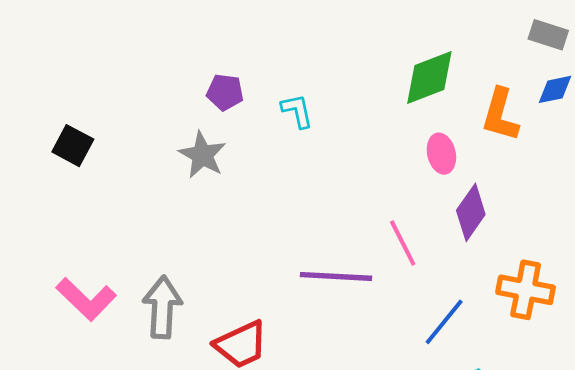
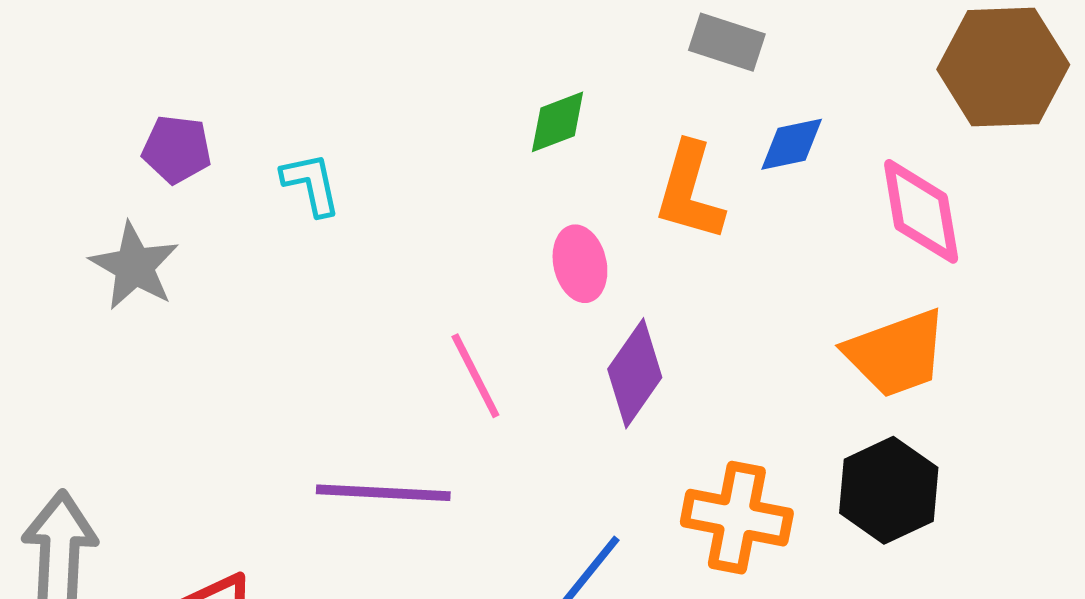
gray rectangle: (548, 35) -> (727, 42), moved
green diamond: (429, 77) -> (558, 122), size x0.6
pink line: (403, 243) -> (475, 376), moved

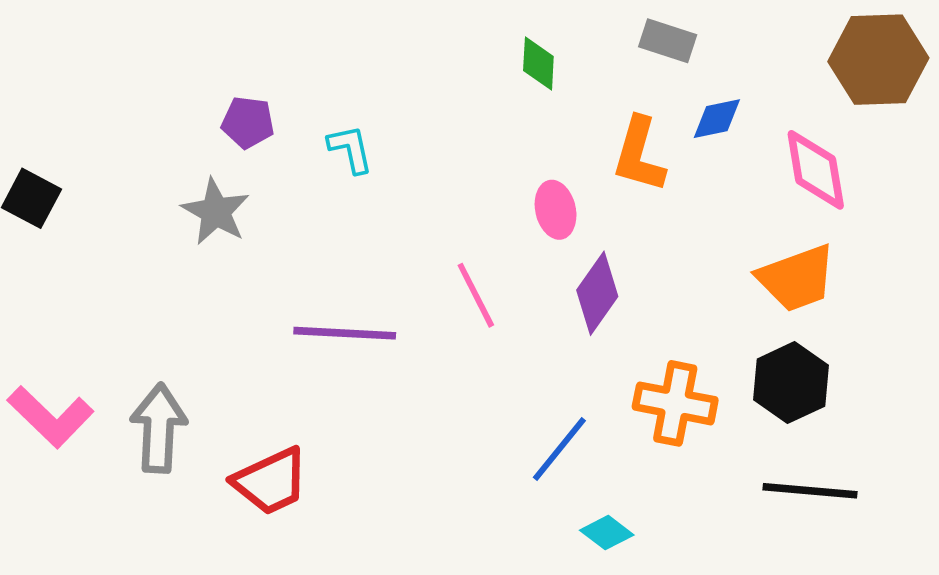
green diamond: (558, 122) -> (538, 64), moved, turned -66
purple line: (383, 493) -> (345, 333), moved

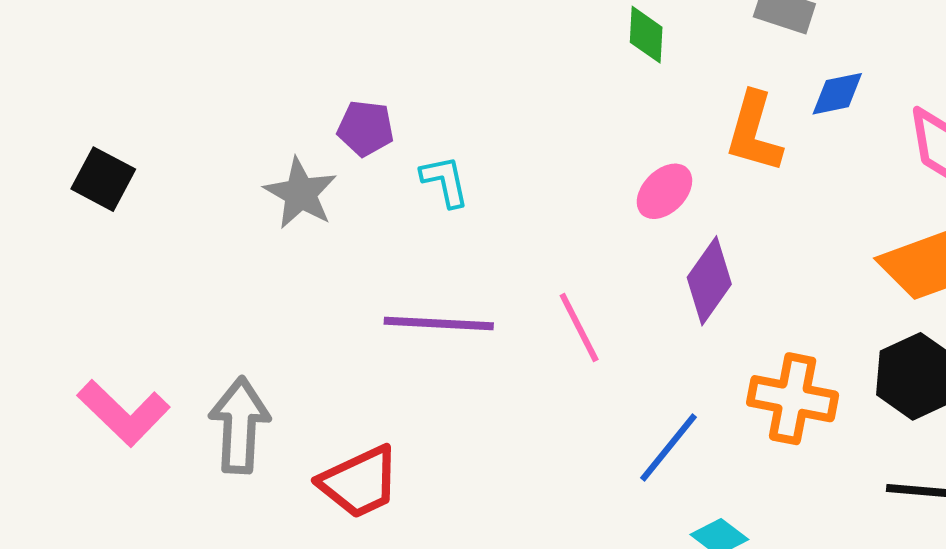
purple pentagon: (248, 122) -> (366, 128), moved
cyan L-shape: (350, 149) -> (445, 181), moved
pink ellipse: (556, 210) -> (664, 191), turned 58
pink line: (476, 295) -> (579, 328), moved

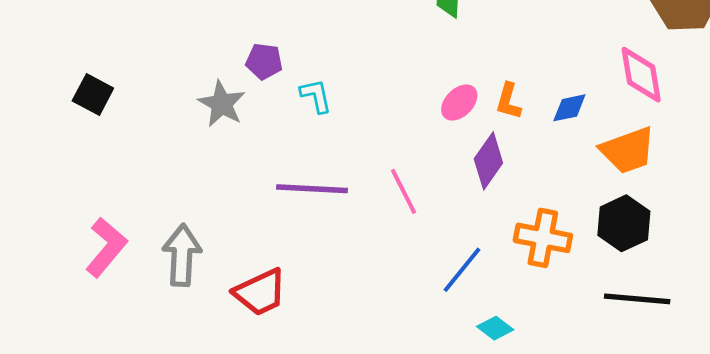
blue diamond: (837, 94) -> (569, 108), moved
orange L-shape: (754, 132) -> (508, 101), moved, size x0.7
pink L-shape: (124, 413) -> (106, 247), turned -94

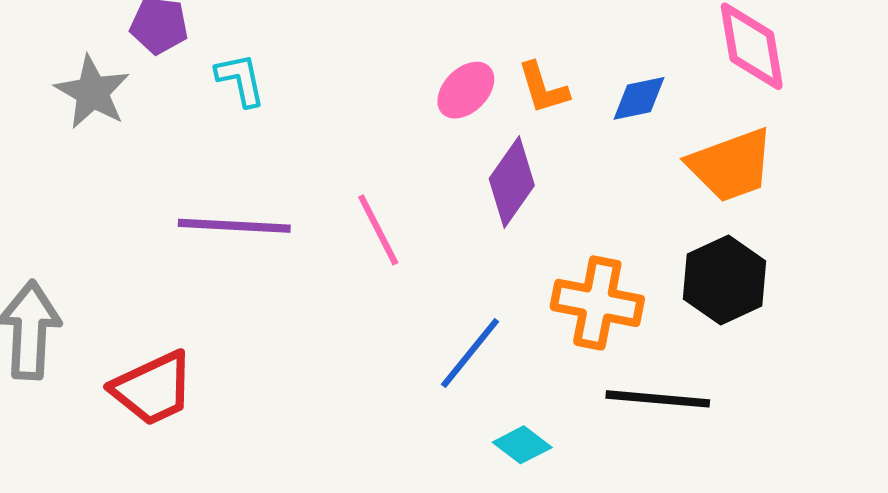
orange L-shape: (508, 101) -> (543, 88), turned -33
black line: (637, 299) -> (658, 399), moved

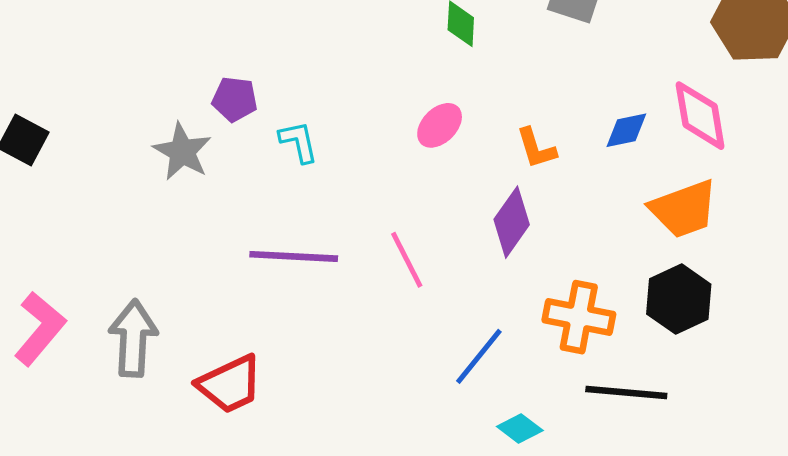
pink ellipse: (466, 90) -> (440, 125), moved
blue diamond: (639, 98) -> (626, 130), moved

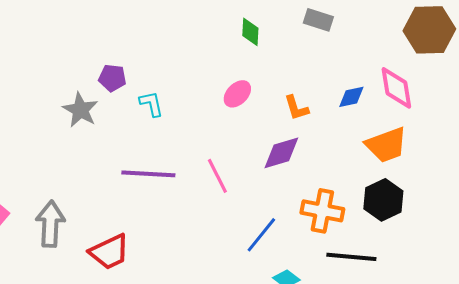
purple diamond: (512, 222) -> (281, 153), turned 39

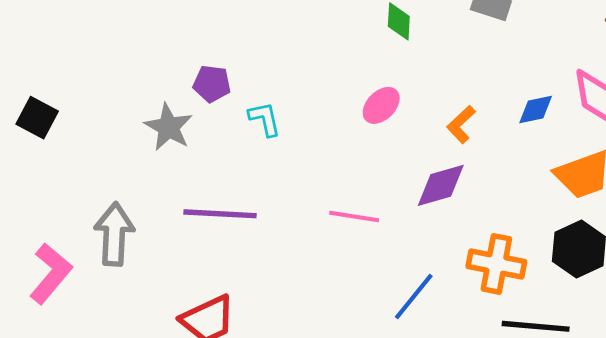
orange L-shape: (296, 108) -> (461, 124), turned 64
purple line: (148, 174) -> (220, 214), moved
pink line: (217, 176) -> (354, 217), turned -54
gray arrow: (50, 224) -> (114, 234), moved

